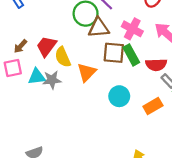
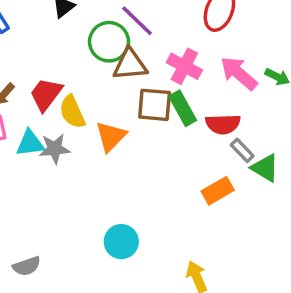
cyan circle: (119, 96) -> (121, 242), moved

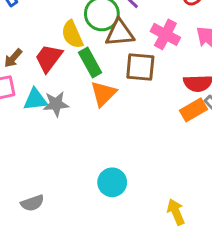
green rectangle: (183, 108) -> (90, 63), moved
yellow semicircle: (72, 112) -> (72, 34), moved
orange rectangle: (218, 191) -> (194, 110), moved

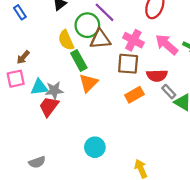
red trapezoid: (49, 58) -> (49, 107), moved
brown square: (140, 67) -> (128, 64), moved
orange rectangle: (194, 110) -> (134, 95), moved

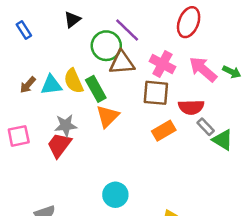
yellow semicircle: (66, 40) -> (74, 81), moved
pink square: (16, 79) -> (19, 136), moved
cyan triangle: (39, 87) -> (51, 85), moved

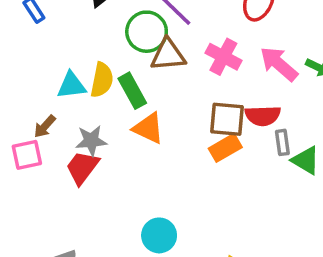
yellow semicircle: (74, 81) -> (102, 80), turned -145
brown arrow: (28, 85) -> (45, 126), moved
brown square: (156, 93) -> (227, 119), moved
orange triangle: (108, 116) -> (148, 128), turned -50
gray rectangle: (206, 127) -> (282, 142), turned 36

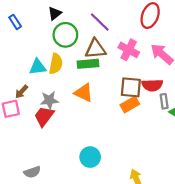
green circle: (147, 32) -> (65, 35), moved
green rectangle: (132, 91) -> (88, 64), moved, turned -66

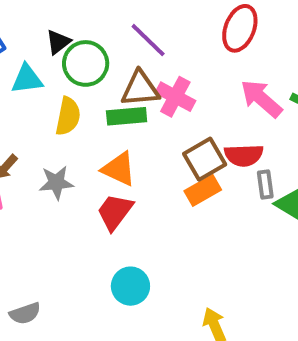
black triangle: (55, 13) -> (58, 42), moved
pink cross: (129, 50) -> (175, 97), moved
cyan triangle: (38, 67) -> (27, 79), moved
brown square: (131, 87) -> (205, 159), turned -35
red trapezoid: (44, 116) -> (115, 212), moved

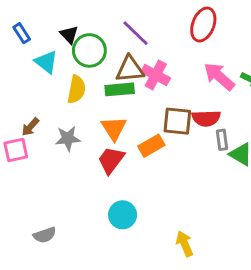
black triangle: (58, 42) -> (69, 35), turned -36
cyan triangle: (27, 79) -> (46, 62), turned 45
brown square: (205, 159) -> (177, 121), turned 36
orange triangle: (119, 169) -> (114, 128), turned 32
orange rectangle: (203, 190) -> (151, 146), moved

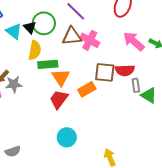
black triangle: (69, 35) -> (30, 27), moved
green rectangle: (120, 89) -> (48, 64), moved
gray star: (68, 138) -> (14, 84), moved

